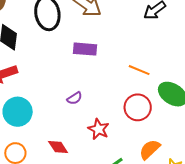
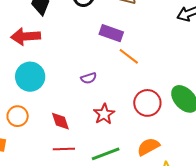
orange line: (139, 70) -> (129, 56), moved

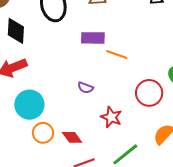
purple semicircle: (89, 78) -> (86, 88), turned 56
orange circle: (18, 116) -> (43, 133), moved

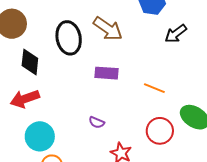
orange line: (117, 54) -> (154, 88), moved

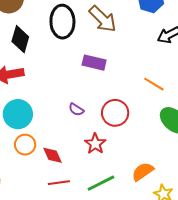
orange line: (154, 88) -> (154, 84), moved
red circle: (160, 131) -> (115, 113), moved

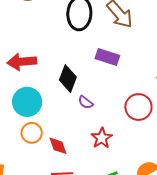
black diamond: (20, 39) -> (68, 79), moved
red circle: (115, 113) -> (138, 107), moved

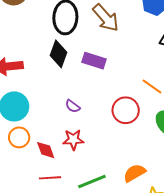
black diamond: (68, 79) -> (59, 54), moved
red star: (102, 138) -> (73, 140), moved, turned 30

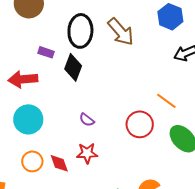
purple rectangle: (94, 61) -> (46, 52), moved, size x0.7
orange circle: (19, 137) -> (32, 161), moved

